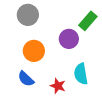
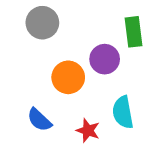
green rectangle: (88, 21) -> (133, 32), turned -48
orange circle: (34, 51) -> (68, 77), moved

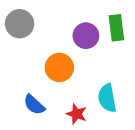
gray circle: (42, 23) -> (20, 24), moved
purple circle: (105, 59) -> (86, 36), moved

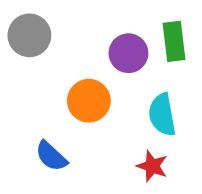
cyan semicircle: (107, 98) -> (162, 115), moved
red star: (77, 114) -> (152, 166), moved

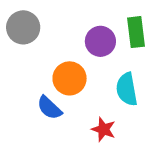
blue semicircle: (51, 156) -> (49, 108), moved
red star: (152, 166) -> (104, 129), moved

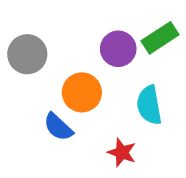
gray circle: (23, 27) -> (27, 54), moved
green rectangle: (136, 32) -> (160, 38), turned 64

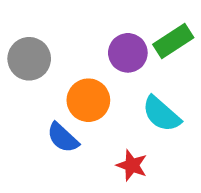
cyan semicircle: (149, 105) -> (161, 114), turned -39

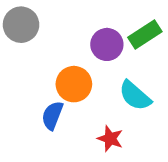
gray circle: (29, 59) -> (21, 25), moved
blue semicircle: (63, 138) -> (52, 115), turned 68

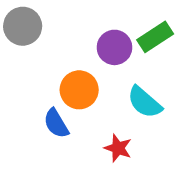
blue semicircle: (52, 115) -> (56, 123), turned -52

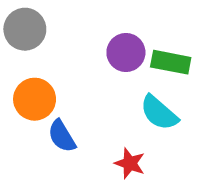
green rectangle: (155, 37) -> (171, 62), moved, turned 44
orange circle: (79, 90) -> (35, 99), moved

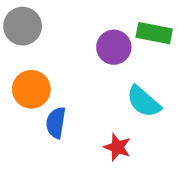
green rectangle: (171, 62) -> (154, 33), moved
blue semicircle: (62, 136) -> (56, 123), turned 40

